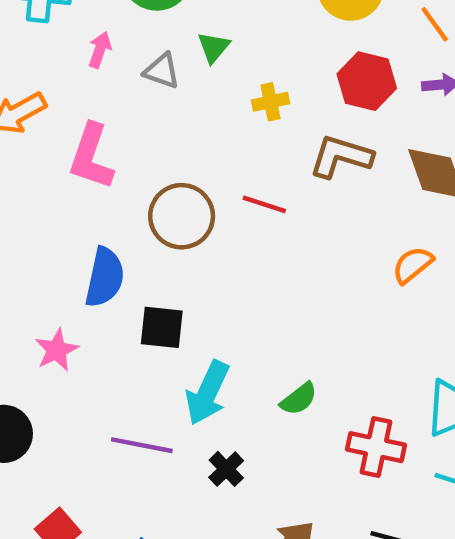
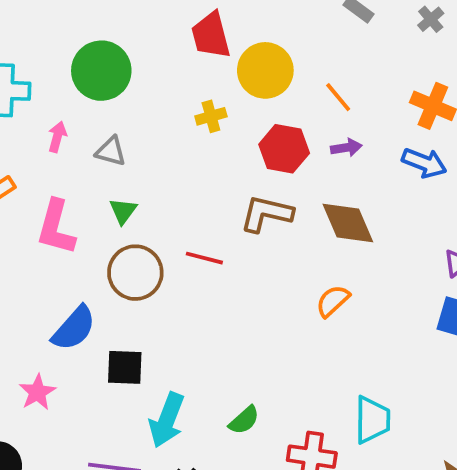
green triangle: (213, 47) -> (123, 211), moved
yellow cross: (271, 102) -> (211, 116), moved
blue semicircle: (105, 277) -> (74, 328), turned 33

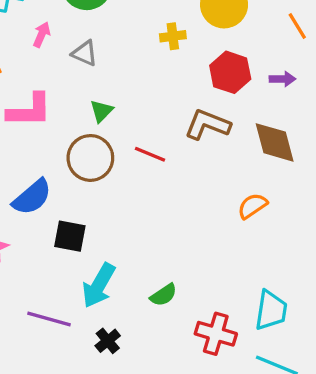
orange line: (338, 97) -> (297, 26), moved
green triangle: (123, 211) -> (101, 111), moved
pink L-shape: (56, 227) -> (29, 110), turned -114

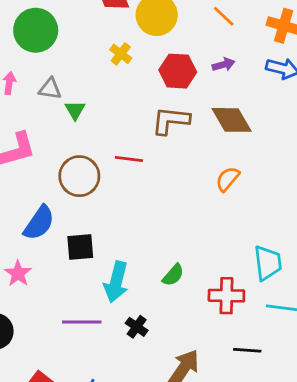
yellow cross: (173, 36) -> (121, 54), turned -30
green triangle: (101, 111) -> (75, 110), moved

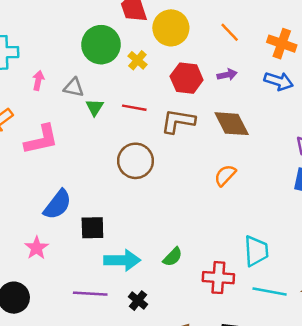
green circle: (36, 30) -> (101, 45), moved
red line: (129, 159) -> (134, 108), moved
brown circle: (79, 176) -> (135, 161), moved
cyan arrow: (116, 282) -> (122, 260), turned -108

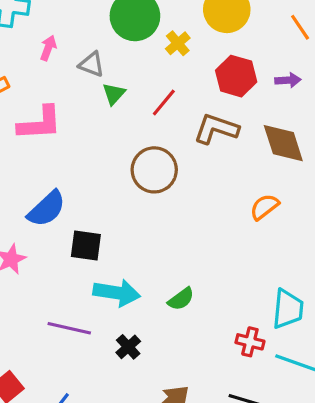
red line: (134, 108) -> (164, 103), turned -70
red cross: (218, 278) -> (250, 342), moved, size x0.7

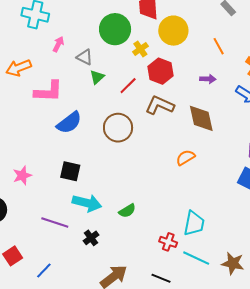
red hexagon: (236, 76) -> (161, 71), moved
blue semicircle: (47, 209) -> (69, 123), moved

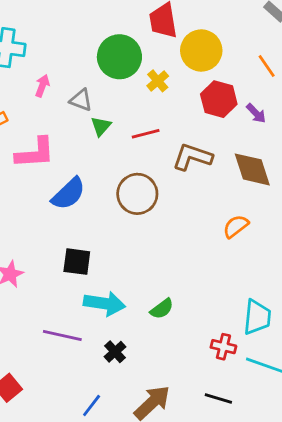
red hexagon: (161, 71) -> (219, 99), moved
purple arrow: (208, 79) -> (256, 113), turned 49
red line: (128, 86) -> (146, 134), turned 36
blue line: (44, 270) -> (92, 406), moved

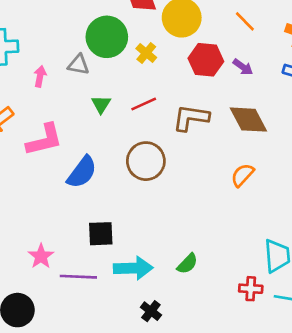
gray triangle: (81, 100) -> (78, 65), moved
purple line: (62, 335) -> (78, 277), moved

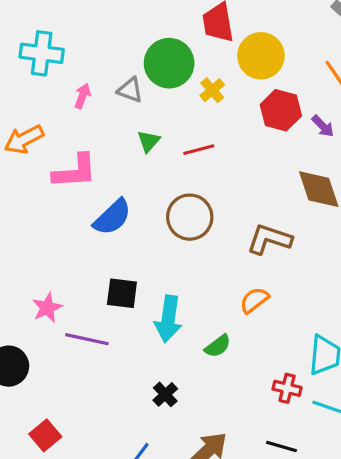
brown L-shape: (191, 118) -> (269, 239), moved
orange semicircle: (242, 175) -> (254, 300), moved
cyan arrow: (133, 268) -> (168, 319), moved, turned 90

